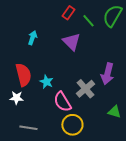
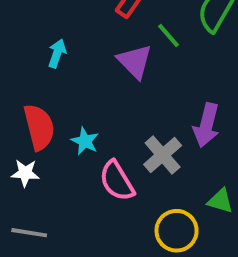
green line: (88, 21) -> (169, 36), moved
yellow circle: (72, 125) -> (177, 231), moved
gray line: (28, 128) -> (29, 233), moved

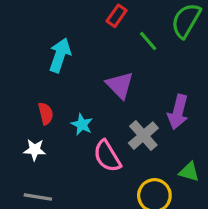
cyan arrow: (57, 53) -> (60, 55), size x1.5
purple triangle: (135, 61) -> (120, 85), moved
red semicircle: (39, 127) -> (46, 113), size x0.6

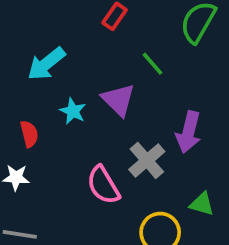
green line: (148, 41) -> (153, 64), moved
cyan arrow: (60, 55) -> (46, 64), turned -148
cyan star: (82, 125) -> (73, 111), moved

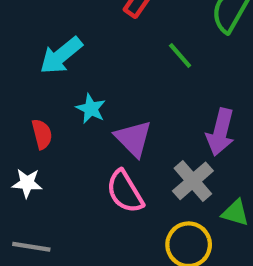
purple triangle: (118, 100) -> (133, 138), moved
gray cross: (147, 160) -> (193, 181), moved

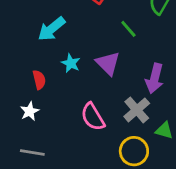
purple triangle: (133, 138) -> (108, 63), moved
white star: (27, 183) -> (30, 111), turned -30

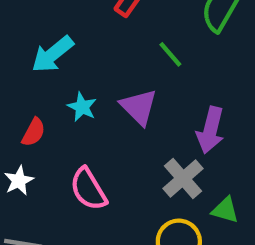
red semicircle: (39, 80) -> (34, 132), turned 42
pink semicircle: (93, 117) -> (88, 189), moved

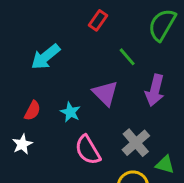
cyan star: (82, 107) -> (70, 112), moved
purple arrow: (210, 130) -> (155, 90), moved
pink semicircle: (88, 189) -> (88, 150), moved

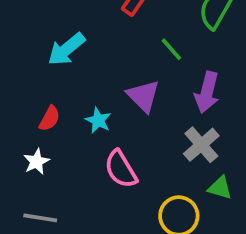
gray cross: (136, 143) -> (201, 145), moved

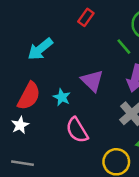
green line: (171, 49) -> (124, 47), moved
red semicircle: (50, 118) -> (29, 96), size x1.6

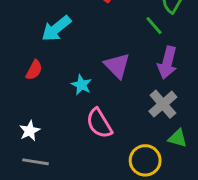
red semicircle: (29, 96) -> (34, 70), moved, size x0.6
white star: (20, 125) -> (30, 131), moved

